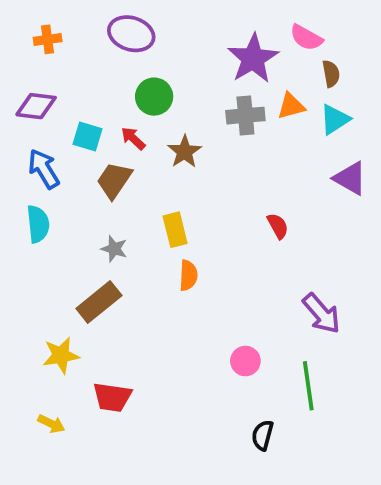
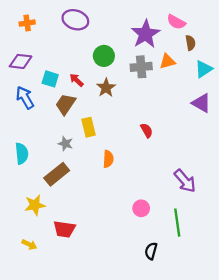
green circle: (154, 97) -> (104, 56), moved
cyan triangle: (335, 119) -> (204, 69), moved
cyan semicircle: (38, 224) -> (22, 153), moved
red semicircle: (278, 226) -> (147, 130), moved
yellow rectangle: (175, 230) -> (89, 127), moved

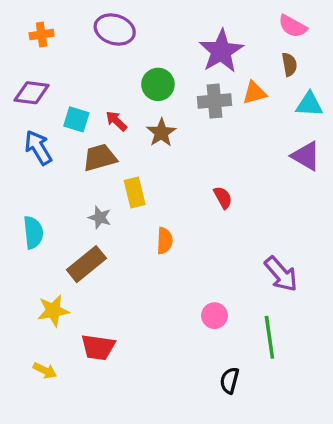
pink semicircle: (176, 22) -> (293, 26), moved
cyan triangle: (204, 69) -> (309, 104), turned 36
brown trapezoid: (65, 104) -> (100, 158), turned 40

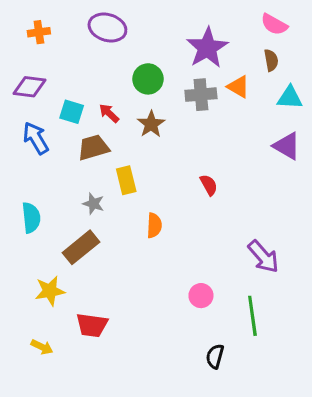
orange triangle: (254, 93) -> (238, 87), turned 45

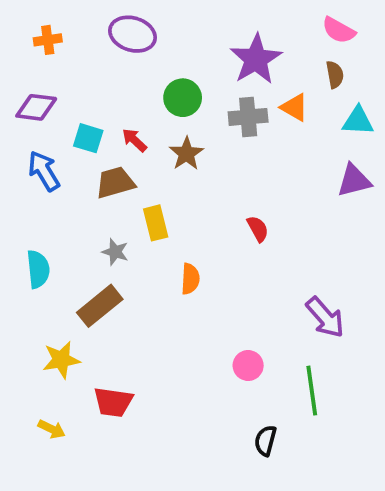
purple triangle: (287, 146) -> (354, 181), turned -44

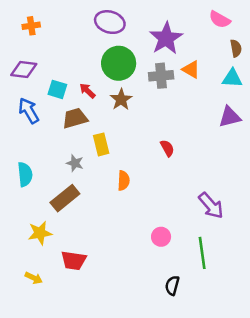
purple ellipse: (133, 34) -> (110, 22), moved
brown semicircle: (335, 75) -> (236, 48), moved
green circle: (183, 98) -> (119, 63), size x1.4

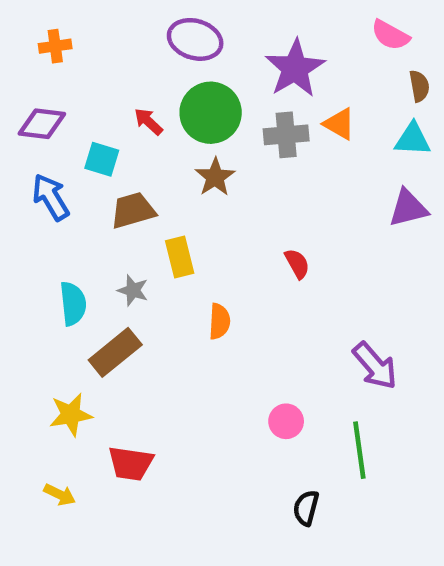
red arrow: (87, 91) -> (148, 122), moved
cyan semicircle: (25, 174) -> (73, 304), moved

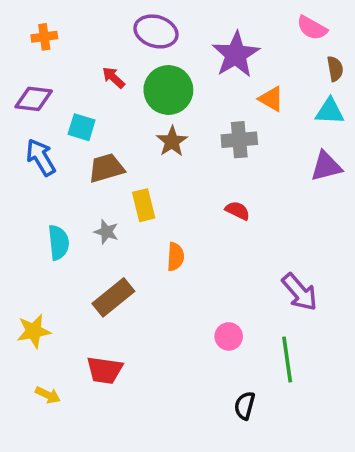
red arrow: (148, 122) -> (113, 78), moved
gray cross: (286, 135) -> (239, 140), moved
red semicircle: (297, 264) -> (238, 211), turned -35
brown rectangle: (115, 352) -> (113, 297), moved
yellow star: (71, 415) -> (34, 331), moved

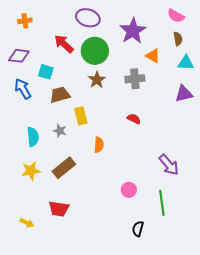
brown semicircle: (335, 69) -> (178, 39), moved
red arrow: (113, 78) -> (64, 44), size x1.5
yellow star: (34, 331) -> (31, 171), moved

